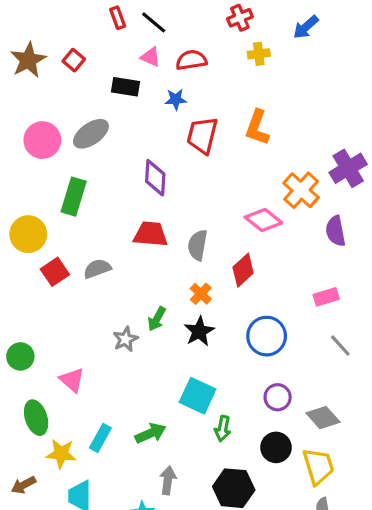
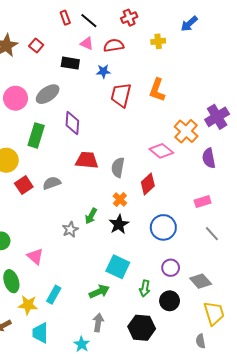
red cross: (240, 18) -> (129, 18), moved
purple diamond: (155, 178) -> (72, 123), moved
green arrow: (223, 429) -> (145, 288), moved
green arrow: (151, 433) -> (99, 292), moved
yellow trapezoid: (318, 466) -> (214, 313), moved

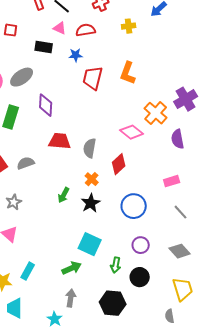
red square: (36, 45) -> (11, 30), turned -32
gray star: (70, 229) -> (14, 202), moved
gray diamond: (201, 281) -> (180, 251), moved

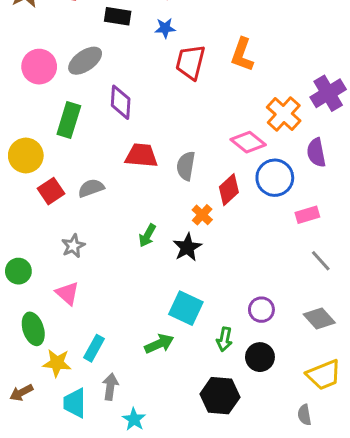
orange cross: (92, 179) -> (202, 215), moved
blue circle: (134, 206) -> (275, 178), moved
yellow trapezoid: (183, 289) -> (324, 375), turned 85
gray arrow: (71, 298) -> (110, 387), moved

